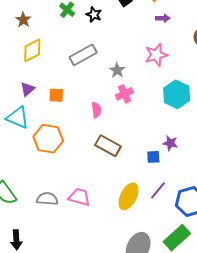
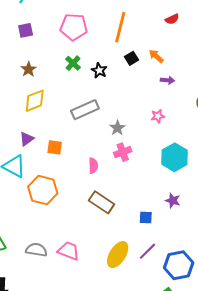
pink star: (156, 55) -> (158, 116), size x0.6
purple star: (170, 143) -> (173, 201), moved

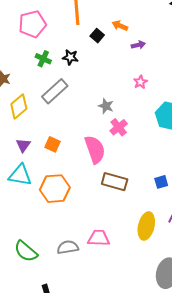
gray rectangle: (85, 110) -> (55, 91), moved
orange square: (55, 147) -> (53, 144), turned 35
pink semicircle: (93, 166) -> (95, 149), size x1.8

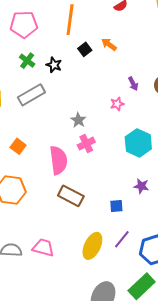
purple arrow: (138, 45) -> (133, 84), moved, turned 64

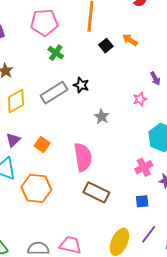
green cross: (27, 61) -> (56, 53), moved
black star: (54, 65) -> (81, 85), moved
pink cross: (86, 144) -> (144, 167), moved

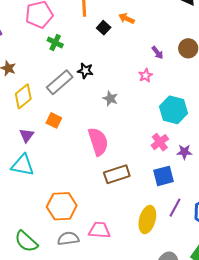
orange square: (42, 144) -> (54, 120), moved
orange hexagon: (36, 188) -> (62, 206), moved
brown rectangle: (96, 192) -> (117, 174), turned -35
blue square: (142, 201) -> (164, 176), size x1.5

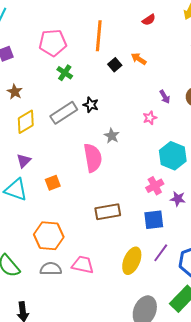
orange square: (54, 120) -> (53, 183), moved, turned 35
pink semicircle: (98, 142) -> (93, 158), moved

